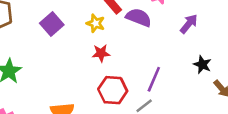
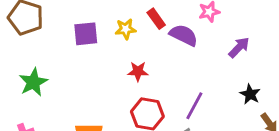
yellow star: (96, 23) -> (126, 29), moved, turned -30
purple square: (52, 24) -> (86, 34), turned 30

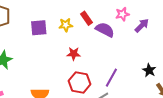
purple arrow: (239, 47) -> (142, 26), moved

